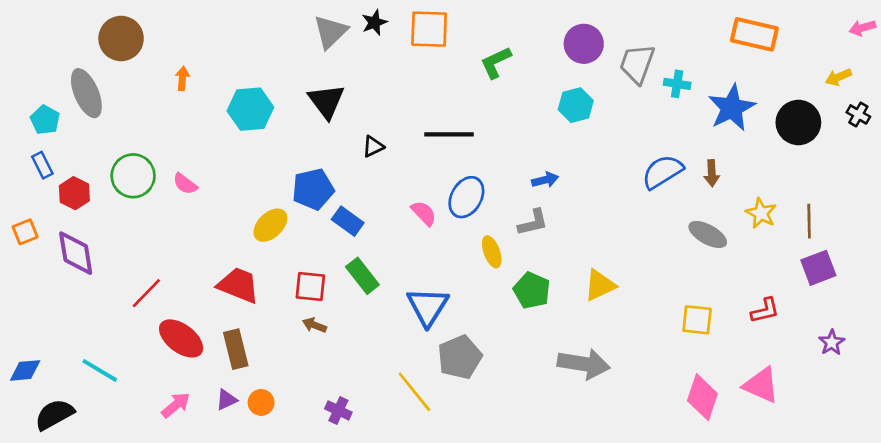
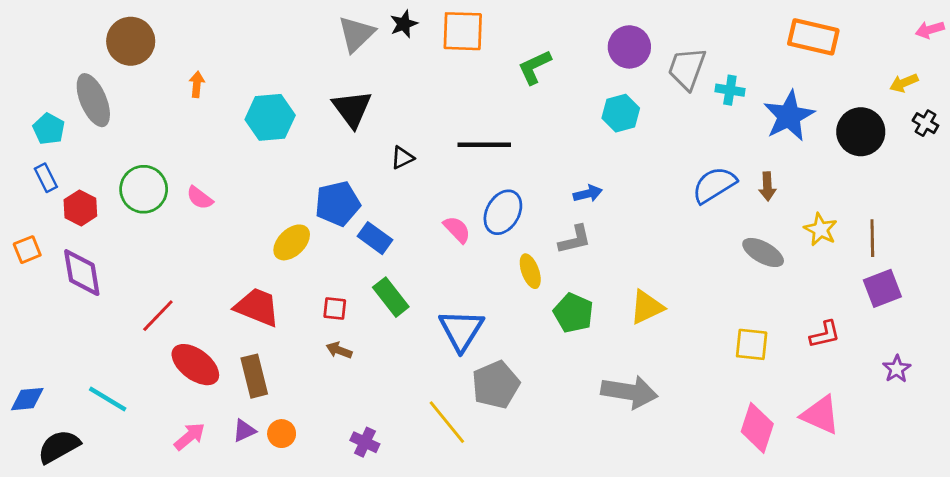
red square: (310, 286) -> (335, 309), size x0.7

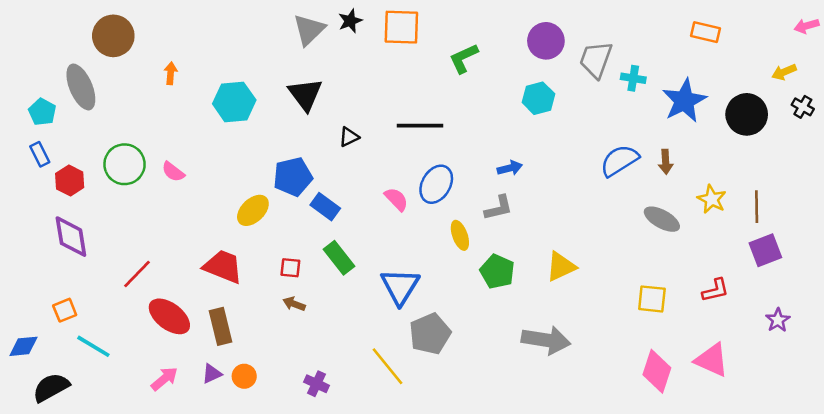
orange rectangle: (813, 37) -> (706, 32), size x0.7
orange square: (27, 250) -> (65, 310), moved

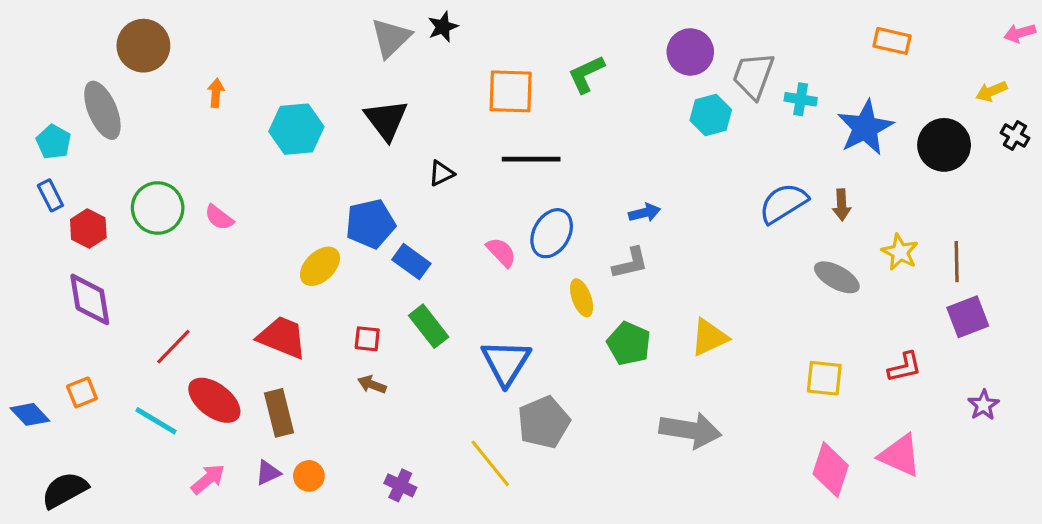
orange square: (401, 27) -> (511, 91), moved
cyan hexagon: (538, 98) -> (711, 115), moved
blue diamond: (24, 346) -> (30, 414), moved, turned 52
cyan line: (93, 346) -> (156, 421), moved

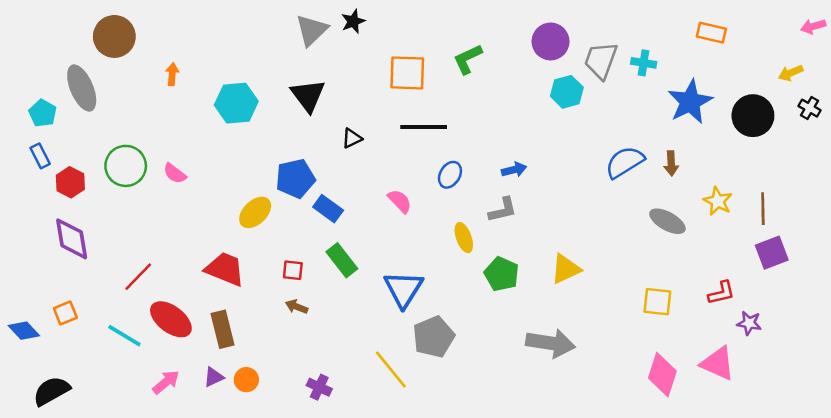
cyan cross: (801, 99) -> (644, 63), moved
blue ellipse: (552, 233) -> (450, 175), moved, size x0.7
purple star: (983, 405) -> (749, 323), moved, turned -30

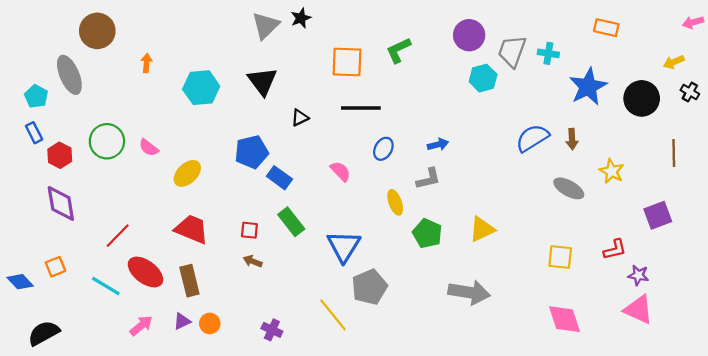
brown line: (763, 209) -> (674, 153), moved
yellow ellipse: (255, 212) -> (187, 173), moved
pink triangle: (718, 363) -> (638, 310), moved
pink diamond: (662, 375) -> (564, 319), turned -36

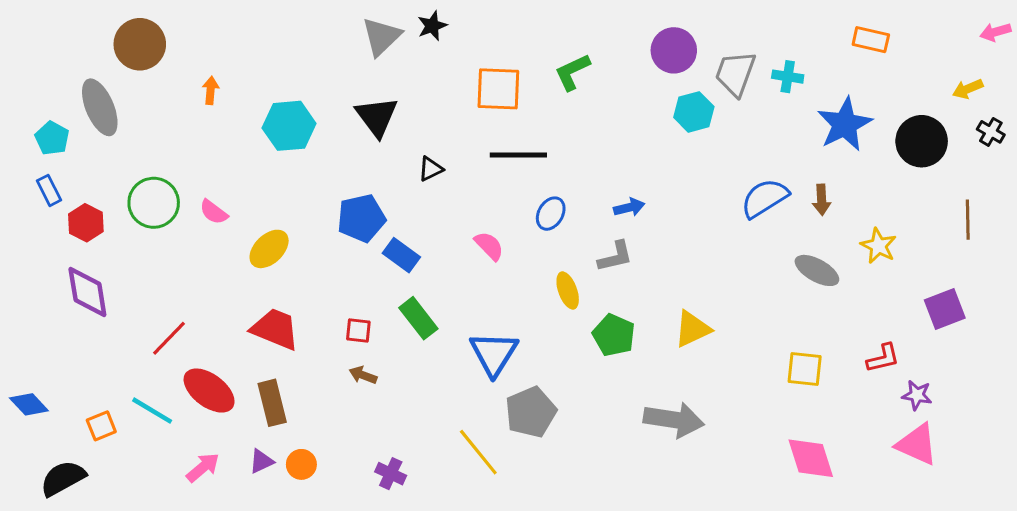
orange square: (55, 267) -> (101, 426), moved

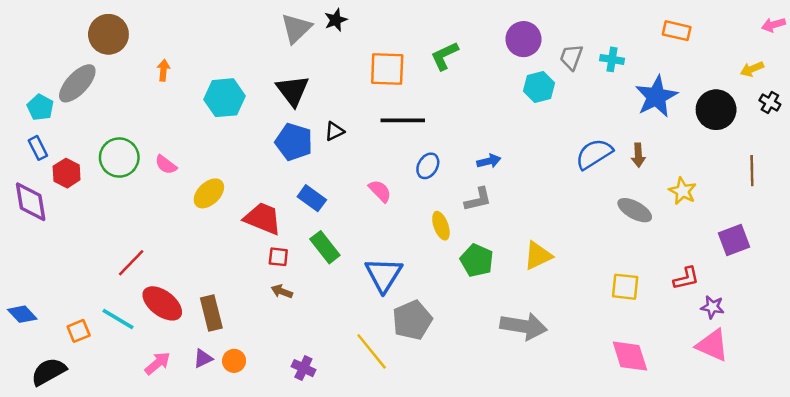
gray trapezoid: (735, 73) -> (571, 57), size x0.7
gray ellipse: (100, 107) -> (77, 83), turned 66
blue pentagon: (361, 218) -> (294, 142), moved, turned 30
purple diamond: (87, 292) -> (31, 202), moved
red trapezoid: (275, 329) -> (263, 219), moved

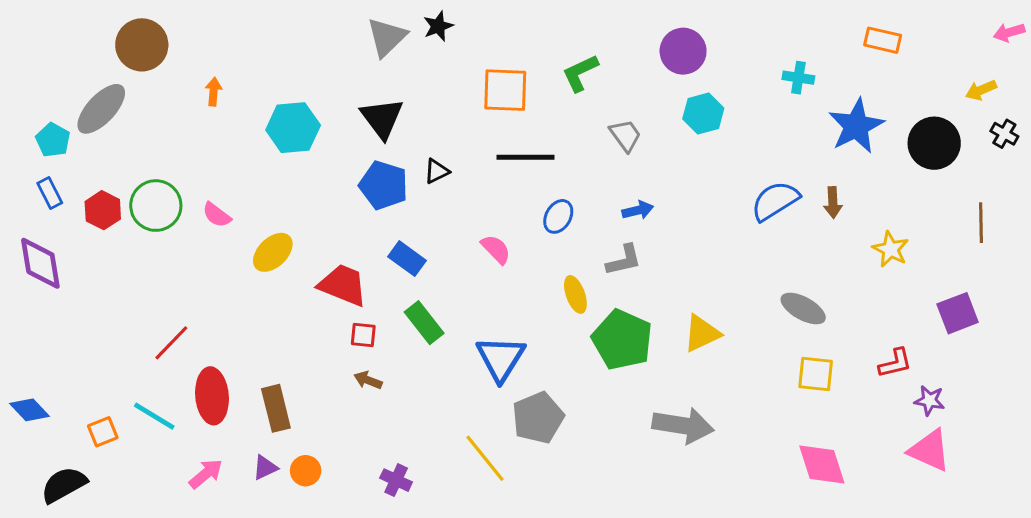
gray trapezoid: (571, 57) -> (625, 135), moved, turned 124
red hexagon: (67, 173) -> (103, 210), moved
gray ellipse: (635, 210) -> (803, 308), moved
green pentagon: (477, 260) -> (622, 340), size x1.4
red ellipse: (162, 303) -> (212, 396), turned 48

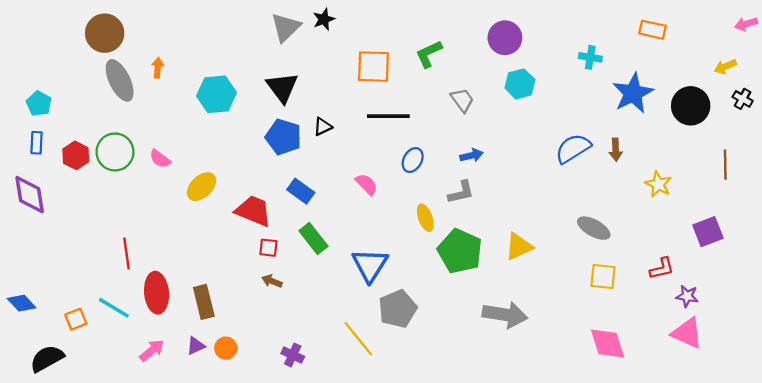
gray ellipse: (101, 109) -> (120, 80), moved, turned -69
blue rectangle: (50, 193) -> (37, 143), turned 30
red line: (171, 343) -> (127, 253), turned -52

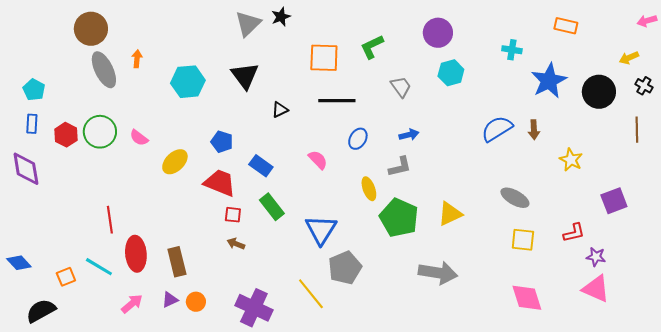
blue pentagon: (283, 137) -> (222, 142), moved, size x0.7
brown line: (725, 165) -> (637, 130), moved
purple cross: (293, 355) -> (254, 308), size x1.8

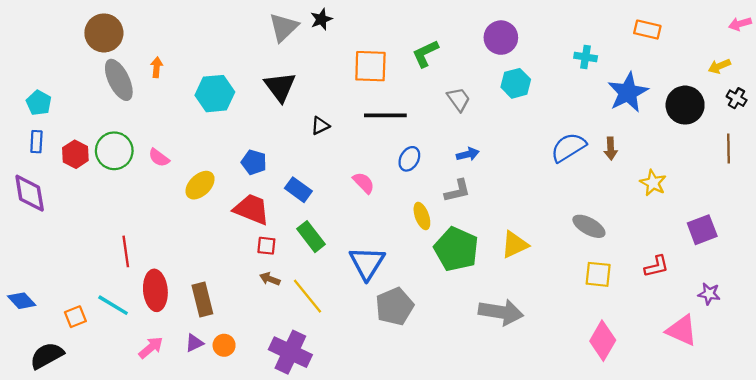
purple star: (596, 257) -> (709, 294), moved
yellow line: (311, 294) -> (308, 296), moved
pink diamond: (527, 298) -> (603, 341), turned 48

